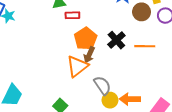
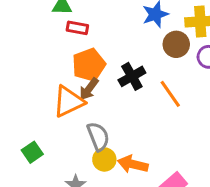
orange line: (145, 46) -> (170, 94), turned 42

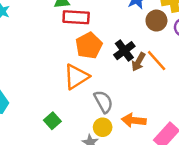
red rectangle: (77, 28) -> (76, 17), size x1.5
brown arrow: (89, 89) -> (138, 62), moved
yellow circle: (104, 159) -> (103, 127), moved

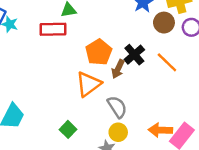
red rectangle: (76, 17) -> (53, 29), moved
brown arrow: (138, 62) -> (118, 69), moved
orange arrow: (134, 120) -> (160, 130), moved

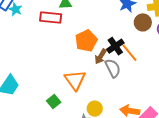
orange line: (167, 62) -> (129, 53), moved
orange triangle: (88, 84) -> (75, 80), moved, turned -35
gray semicircle: (117, 107) -> (113, 68), moved

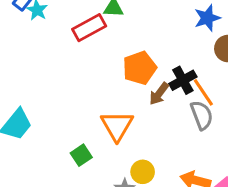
red rectangle: (51, 18) -> (89, 28), turned -40
gray semicircle: (113, 68) -> (202, 115), moved

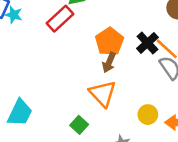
brown arrow: (159, 94) -> (109, 62), moved
yellow circle: (143, 172) -> (148, 115), moved

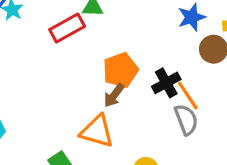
orange triangle: (103, 94) -> (97, 131), turned -44

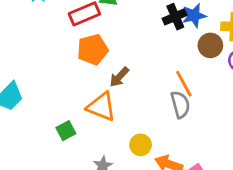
orange pentagon: (120, 70) -> (93, 50), moved
black cross: (166, 83) -> (175, 17), moved

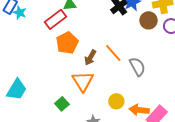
orange line: (184, 84) -> (113, 53), moved
orange triangle: (101, 107) -> (83, 81), turned 50

